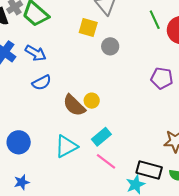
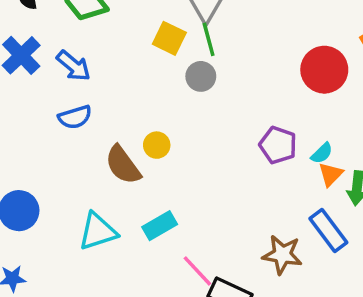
green line: (155, 20) -> (209, 39), moved
yellow circle: (92, 101) -> (157, 145), moved
pink line: (106, 161) -> (197, 271), moved

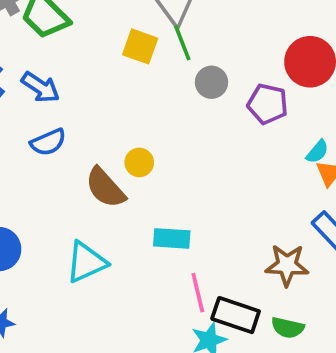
gray circle: (201, 76) -> (211, 82), moved
purple pentagon: (278, 145) -> (268, 104), moved
cyan rectangle: (160, 226) -> (172, 238), moved, turned 40
pink line: (197, 271) -> (198, 293), turned 36

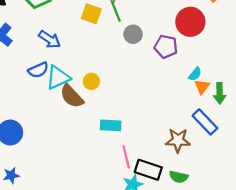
blue arrow: (41, 87) -> (50, 39), moved
cyan triangle: (86, 262) -> (58, 78), moved

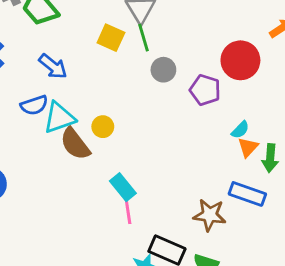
blue rectangle: (205, 122) -> (247, 194), turned -32
cyan rectangle: (111, 125) -> (123, 187), turned 42
pink line: (126, 157) -> (128, 209), moved

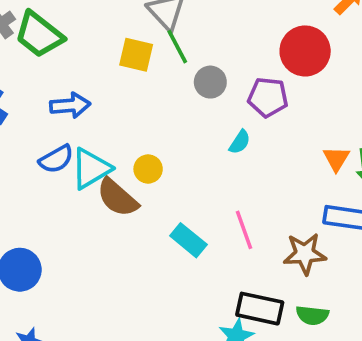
blue arrow: (53, 66) -> (70, 105), turned -32
cyan semicircle: (240, 130) -> (240, 142), moved
pink line: (128, 209) -> (244, 230), moved

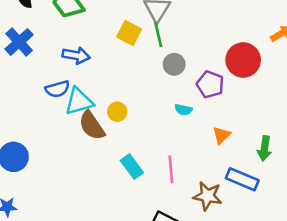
cyan semicircle: (240, 142) -> (183, 110), turned 54
orange triangle: (336, 159) -> (221, 135), moved

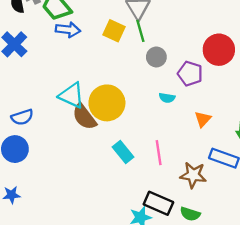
blue arrow: (76, 55) -> (68, 30), moved
blue semicircle: (57, 89) -> (22, 117), moved
cyan triangle: (79, 101) -> (72, 95), turned 44
yellow circle: (117, 112) -> (107, 103), size x2.0

